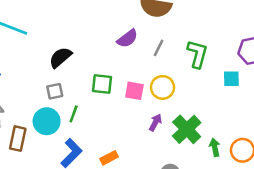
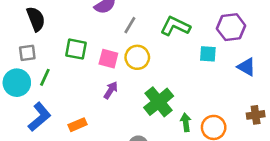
gray line: (158, 48) -> (130, 25), moved
green L-shape: (197, 54) -> (175, 26), turned -84
black semicircle: (60, 57) -> (36, 19), turned 105
purple arrow: (155, 122) -> (111, 90), moved

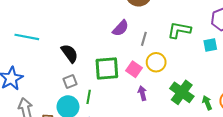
green square: (76, 49) -> (107, 68), size x1.4
pink square: (108, 59) -> (134, 69), turned 35
purple arrow: (111, 90) -> (142, 93), turned -32

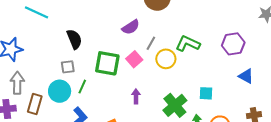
cyan square: (210, 45) -> (206, 93), moved
yellow circle: (156, 62) -> (166, 59), moved
pink square: (134, 69) -> (134, 59), moved

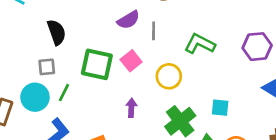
gray line: (151, 43) -> (154, 31), moved, turned -32
yellow circle: (166, 59) -> (169, 76), moved

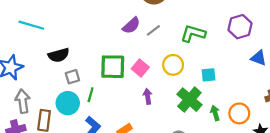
gray line: (154, 31) -> (153, 30), turned 64
black semicircle: (56, 32) -> (59, 55), moved, turned 105
pink square: (131, 61) -> (140, 68), moved
cyan square: (220, 108) -> (209, 75), moved

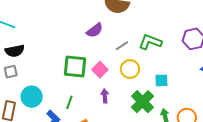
gray line: (153, 30) -> (122, 46), moved
black semicircle: (59, 55) -> (15, 51), moved
gray square: (72, 77) -> (11, 72), moved
green line: (91, 95) -> (69, 102), moved

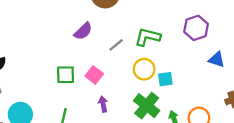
green square: (75, 67) -> (66, 75), size x0.7
yellow circle: (130, 69) -> (144, 69), moved

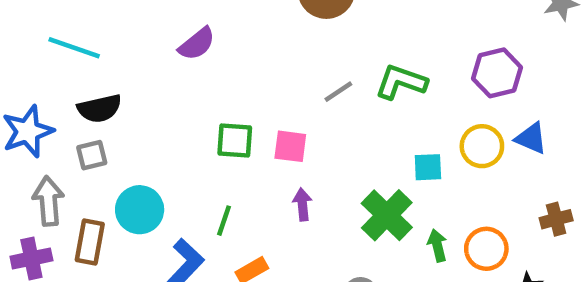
purple semicircle: (83, 31) -> (197, 44), moved
yellow circle: (144, 69) -> (482, 146), moved
pink square: (94, 75) -> (290, 146), turned -36

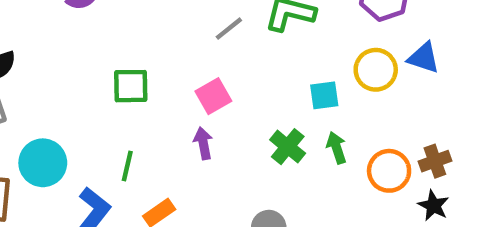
pink square: (290, 146) -> (213, 96), moved, turned -32
green cross: (387, 215) -> (288, 147), size x0.7
brown cross: (556, 219) -> (435, 161), moved
green arrow: (437, 245) -> (337, 148), moved

